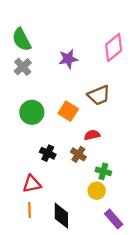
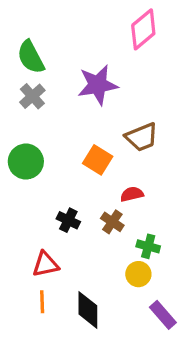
pink diamond: (114, 48) -> (143, 29), moved
purple star: (68, 59) -> (98, 85), size x1.4
green circle: (32, 112) -> (26, 162), moved

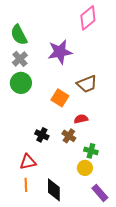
green circle: (26, 162) -> (21, 83), moved

